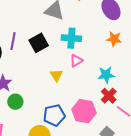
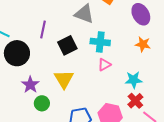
purple line: (13, 41) -> (43, 30), moved
yellow triangle: (56, 75) -> (64, 79), moved, size x1.5

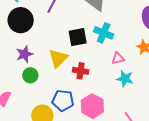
black square: (67, 45) -> (78, 37), moved
pink triangle: (104, 65) -> (118, 58), moved
red cross: (135, 101) -> (81, 71), moved, turned 35

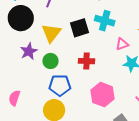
yellow triangle: (58, 58) -> (51, 33), moved
green circle: (30, 75) -> (50, 61), moved
blue pentagon: (63, 101) -> (60, 85), moved

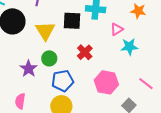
black square: (79, 28) -> (72, 21), turned 30
purple star: (29, 51) -> (29, 69), moved
red cross: (87, 61) -> (85, 52), turned -35

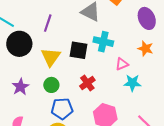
purple star: (29, 69) -> (20, 87), moved

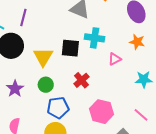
purple line: (48, 23) -> (23, 17), moved
cyan star: (132, 83) -> (144, 79), moved

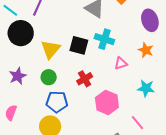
pink hexagon: (102, 112) -> (107, 102), moved

